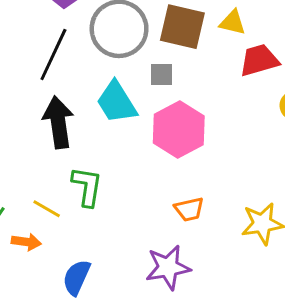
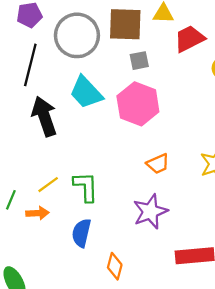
gray square: (162, 74) -> (139, 61), moved
green L-shape: (87, 187) -> (86, 187), moved
yellow line: (47, 209) -> (48, 185), turned -55

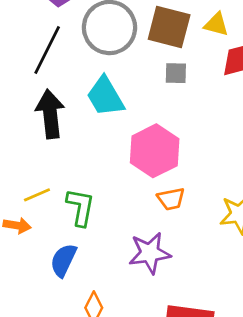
pink hexagon: (138, 104) -> (155, 151), moved

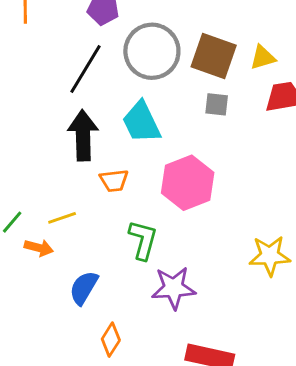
yellow triangle: (216, 24) -> (263, 57), turned -36
orange trapezoid: (171, 199) -> (114, 181), moved
green L-shape: (80, 207) -> (143, 240), moved

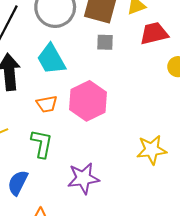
orange trapezoid: (114, 181) -> (47, 104), moved
green L-shape: (143, 240) -> (42, 144), moved

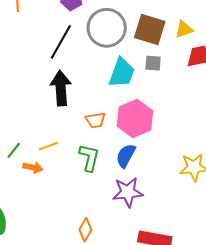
cyan trapezoid: (51, 59) -> (122, 73), moved, turned -132
blue semicircle: (18, 183) -> (126, 156), moved

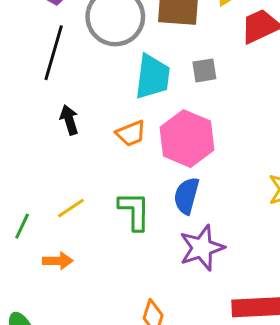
gray square: (153, 63) -> (204, 70), moved
black arrow: (61, 88) -> (69, 120), size x0.6
orange trapezoid: (95, 120) -> (131, 133), moved
orange arrow: (33, 168) -> (58, 261), moved

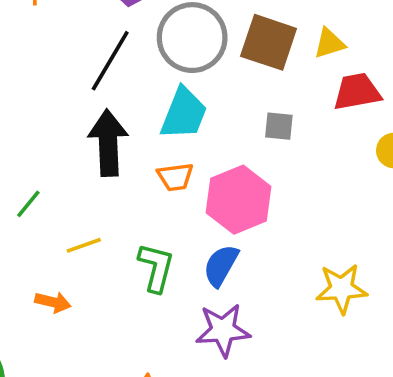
cyan trapezoid: (153, 77) -> (184, 113), moved
black arrow: (69, 120) -> (108, 143), size x1.8
green line: (22, 226) -> (28, 204), moved

